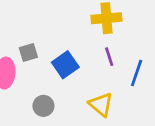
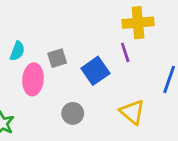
purple line: (109, 57) -> (125, 52), moved

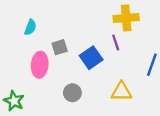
cyan semicircle: (17, 51) -> (30, 27), moved
yellow triangle: (132, 112) -> (121, 92), turned -40

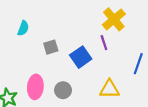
yellow cross: (126, 18) -> (114, 19), turned -35
pink ellipse: (40, 65) -> (35, 87), moved

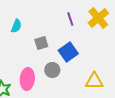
purple line: (104, 43) -> (70, 19), moved
gray circle: (63, 90) -> (52, 70), moved

